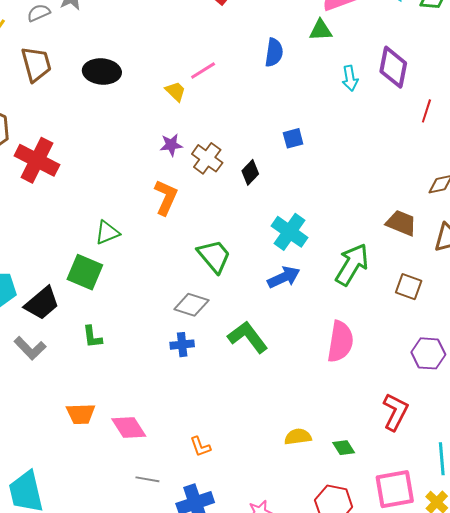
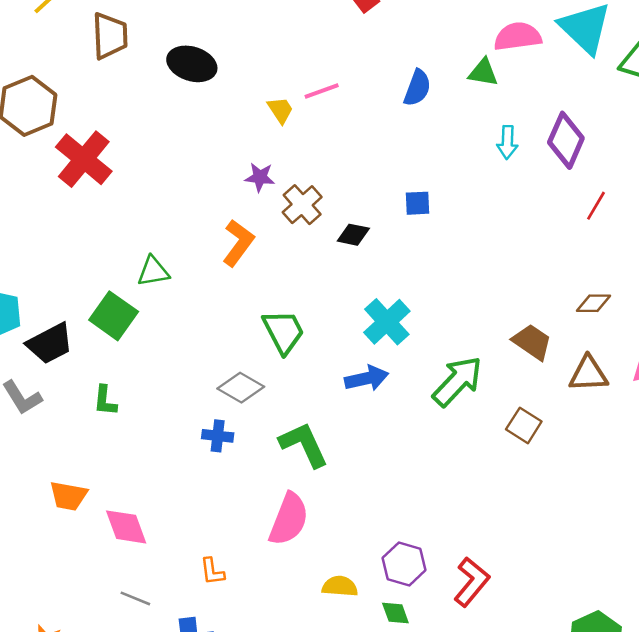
black diamond: (250, 172) -> (353, 235), turned 45
pink semicircle: (340, 342) -> (289, 519), moved
purple hexagon: (428, 353) -> (404, 564), moved

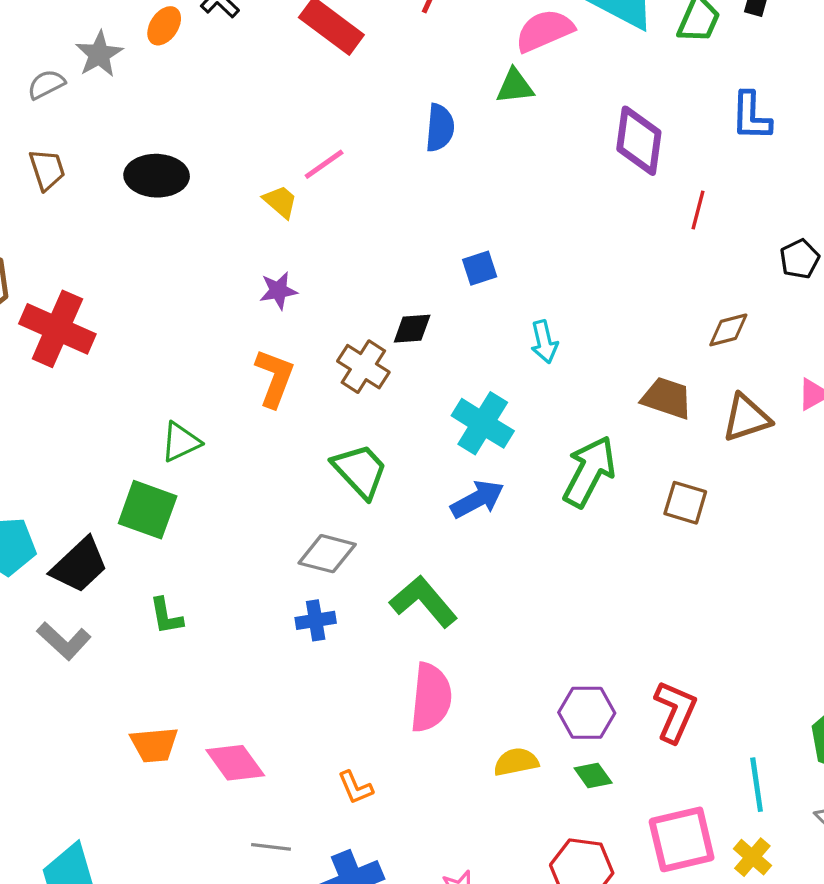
brown trapezoid: (110, 36) -> (47, 170), size x0.7
cyan arrow: (507, 142) -> (544, 342), moved
brown cross: (302, 205) -> (363, 367), moved

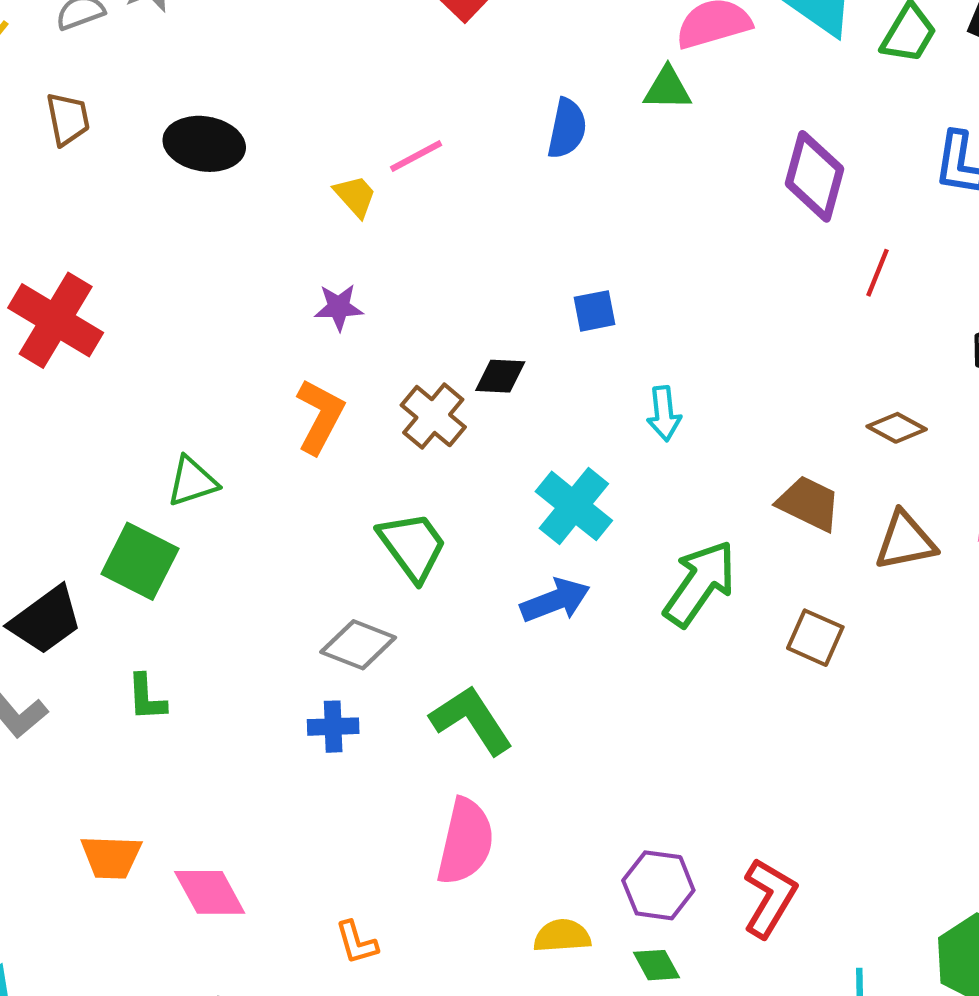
brown diamond: (728, 330) -> (897, 428), turned 36

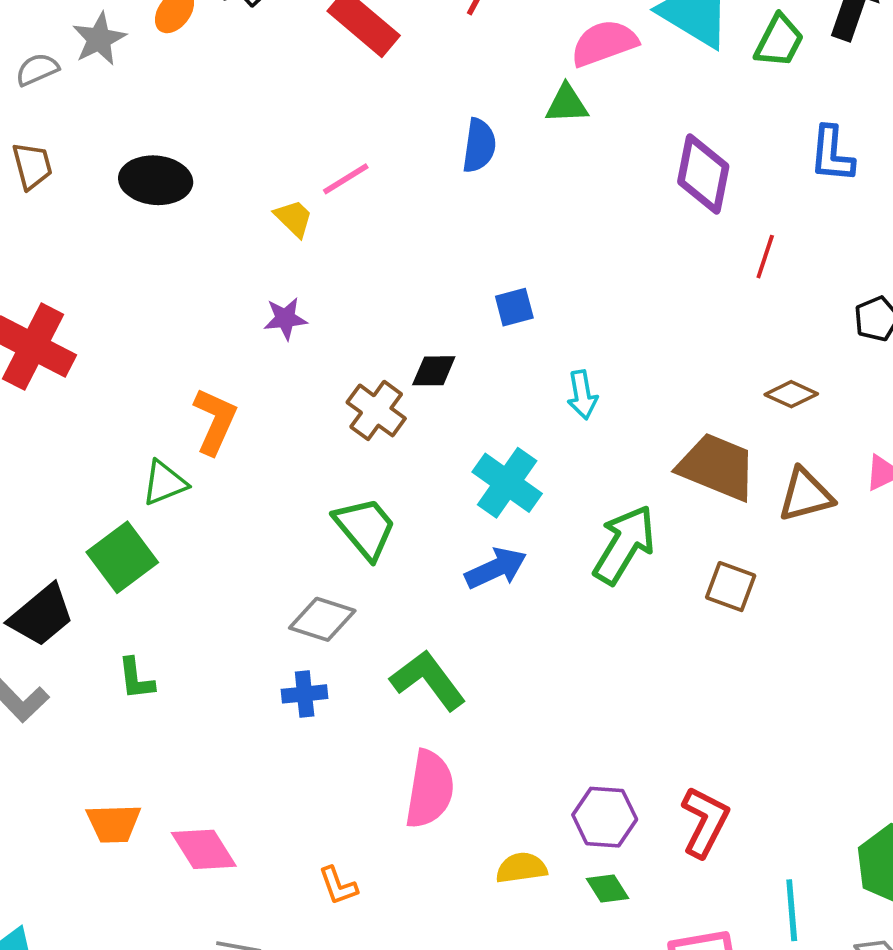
orange L-shape: (320, 416) -> (215, 421), moved
brown trapezoid: (809, 503) -> (717, 467), size x1.4
green square: (140, 561) -> (122, 557), turned 30

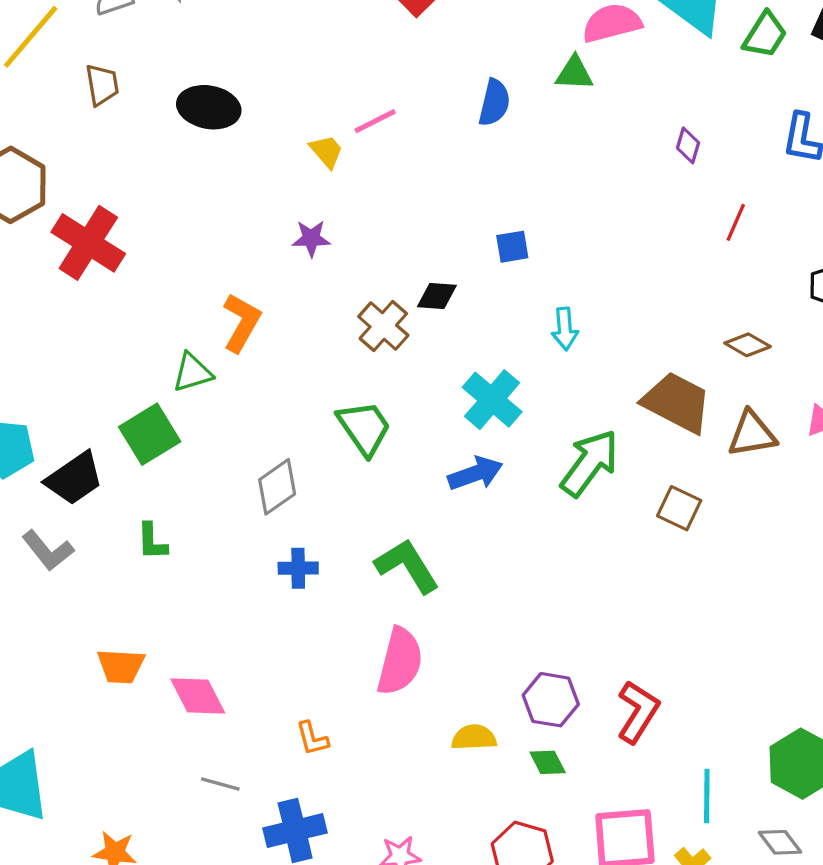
purple diamond: (703, 174) -> (688, 145), size x0.5
gray diamond: (322, 619) -> (277, 487), moved, turned -58

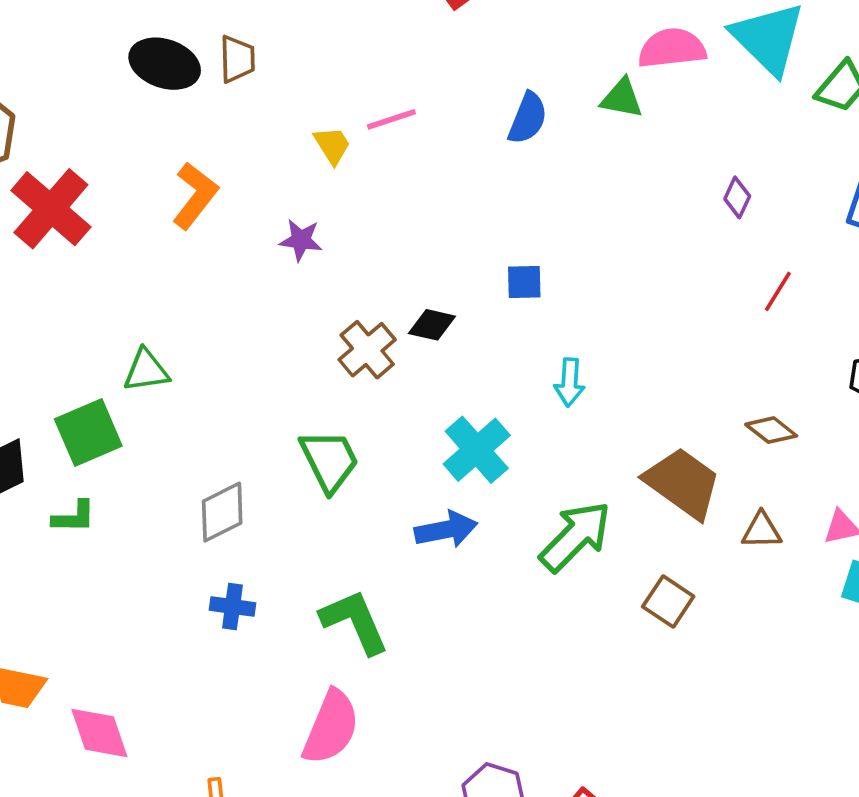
brown trapezoid: (102, 85) -> (237, 59), moved
black ellipse: (209, 107) -> (165, 64), moved
orange L-shape: (241, 323) -> (195, 195), moved
brown triangle: (752, 434) -> (762, 531), size x0.7
green L-shape: (152, 541) -> (74, 517), moved, turned -96

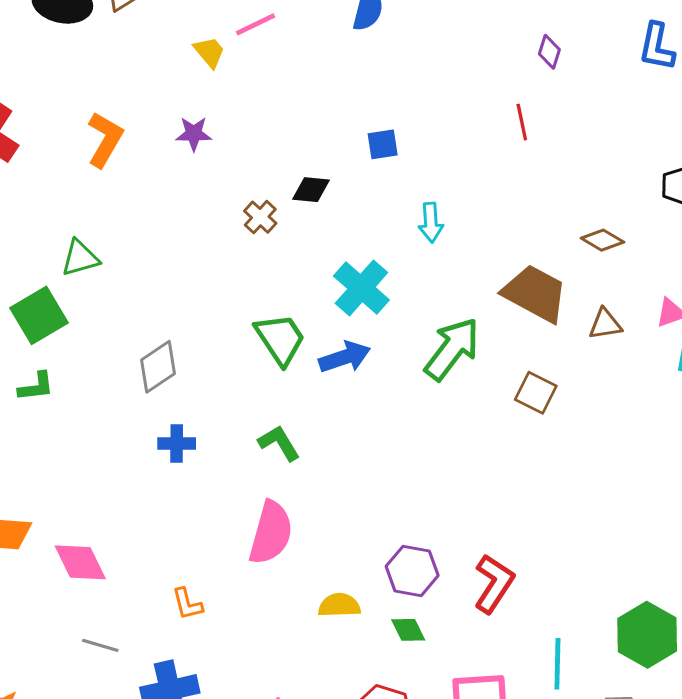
orange L-shape: (195, 195) -> (105, 139), moved
red line: (778, 291) -> (522, 122), moved, turned -36
brown cross: (367, 350) -> (260, 217), size x0.7
green trapezoid: (329, 460) -> (280, 339), moved
green L-shape: (355, 622) -> (279, 443), size x0.7

